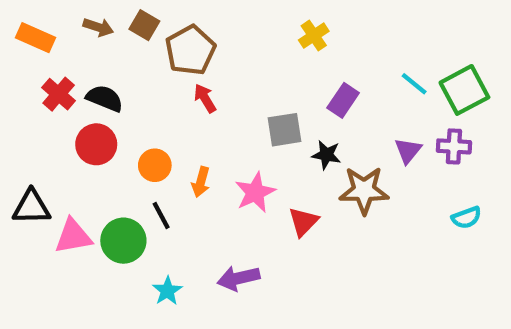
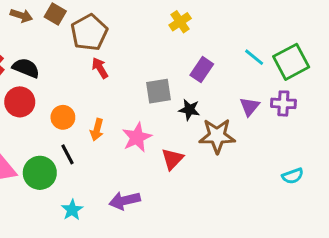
cyan semicircle: (466, 218) -> (293, 176), moved

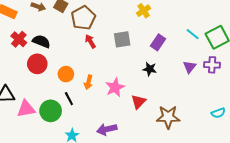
gray square: (159, 91) -> (122, 39), moved
brown star: (217, 136) -> (168, 117), moved

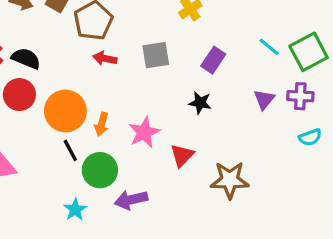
red arrow: (90, 41) -> (105, 58), turned -48
orange circle: (66, 74) -> (65, 111), size x1.6
green circle: (51, 111) -> (100, 170), moved
cyan semicircle: (218, 113) -> (310, 137), moved

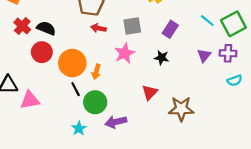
pink star: (144, 132) -> (125, 53), moved

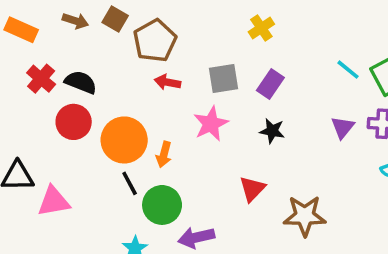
purple rectangle: (170, 29) -> (270, 84), moved

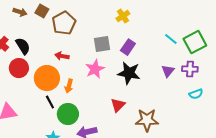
black semicircle: (81, 82) -> (23, 46), turned 36
red arrow: (167, 82) -> (62, 56), moved
black star: (272, 131) -> (129, 73), size x1.6

